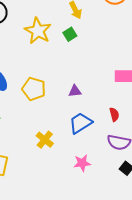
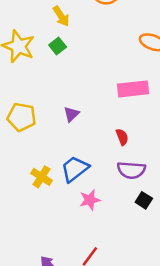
purple triangle: (75, 91) -> (71, 114), turned -32
blue trapezoid: (80, 123) -> (75, 169), moved

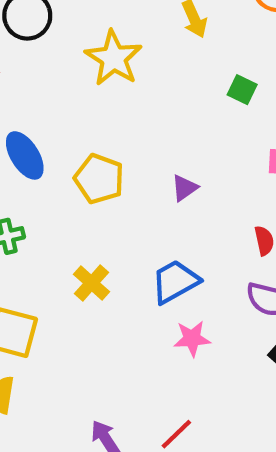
green square: (58, 46) -> (242, 90), moved, turned -35
yellow cross: (41, 177) -> (92, 283), moved

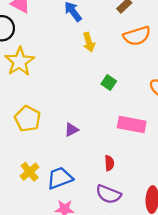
yellow star: (114, 58) -> (20, 61), moved
yellow cross: (92, 283) -> (30, 172), moved

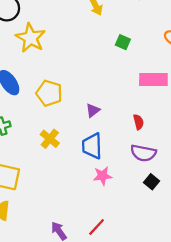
purple triangle: (71, 130) -> (93, 110), moved
yellow cross: (30, 172) -> (50, 139), moved
blue trapezoid: (60, 178) -> (92, 146), turned -60

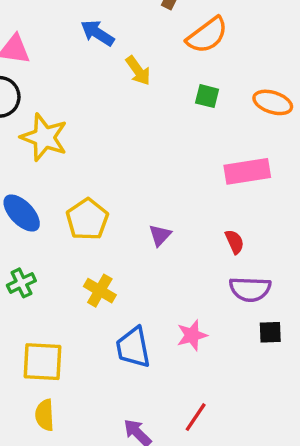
green square: (123, 42) -> (207, 96), moved
yellow pentagon: (49, 93) -> (87, 219), turned 30
blue trapezoid: (92, 146) -> (133, 347), moved
black square: (152, 182) -> (270, 332), turned -32

